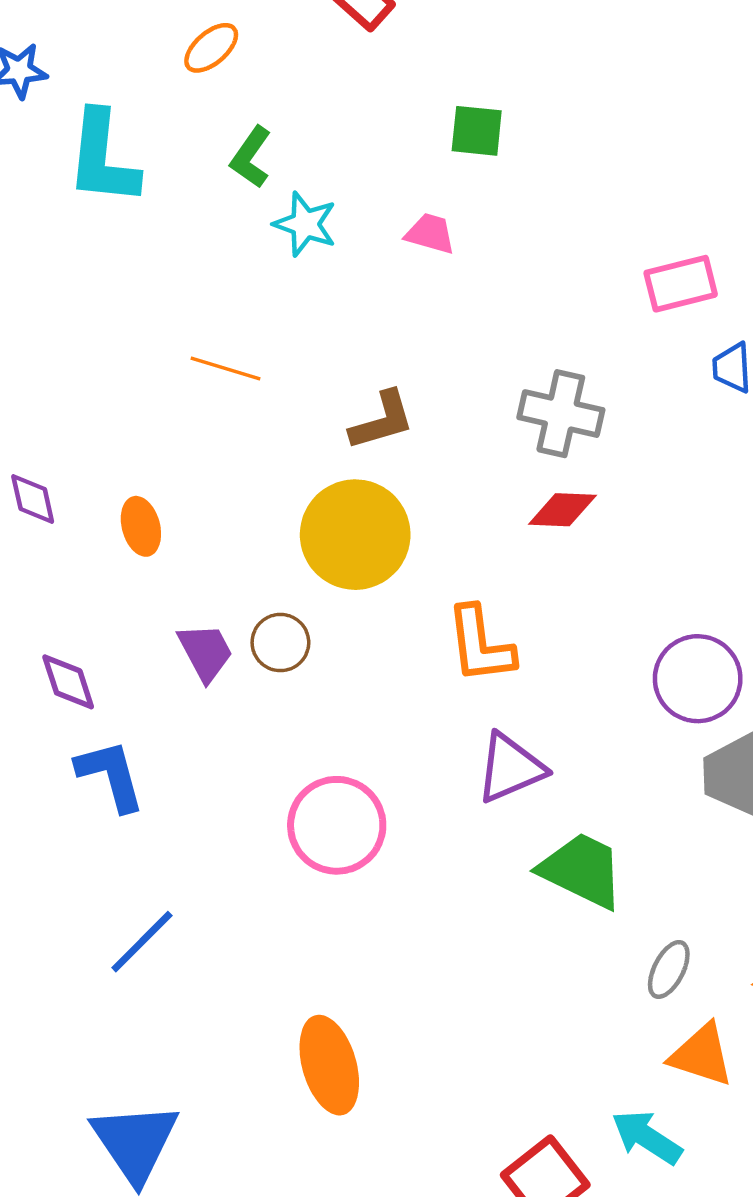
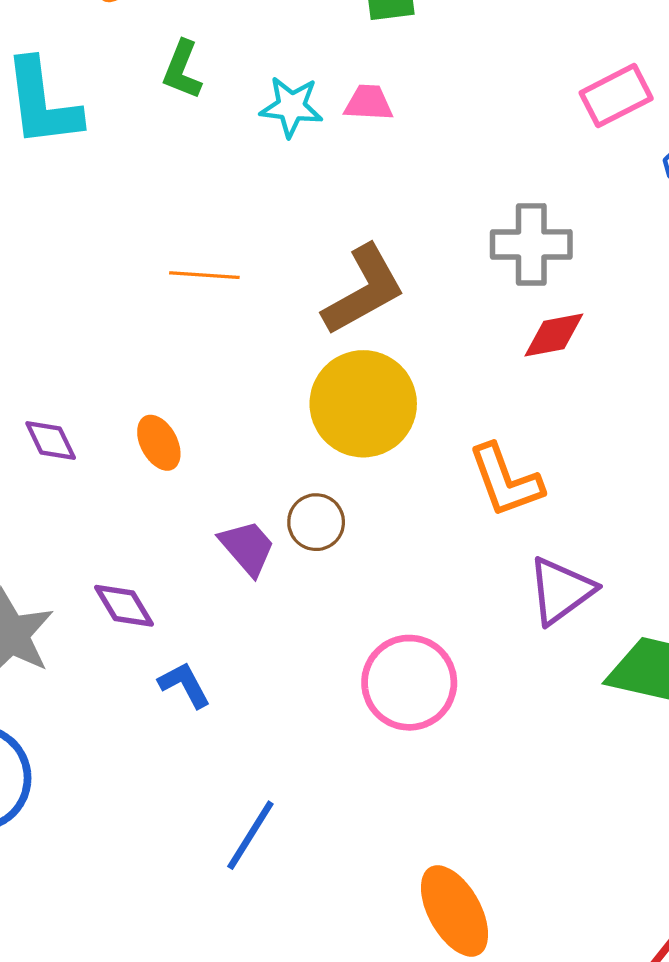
cyan star: (305, 224) -> (291, 107), moved
brown L-shape: (382, 421) -> (364, 290), size x1.4
blue L-shape: (111, 775) -> (184, 685), size x0.7

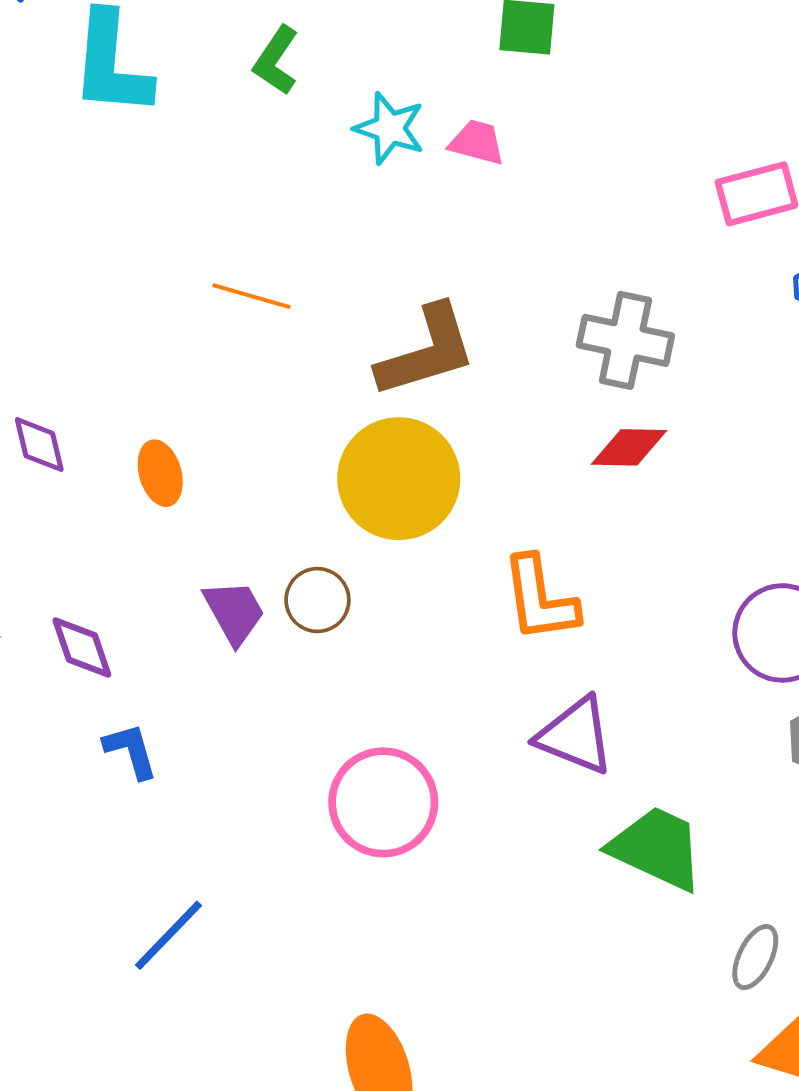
purple triangle: (561, 591) -> (575, 736), turned 46

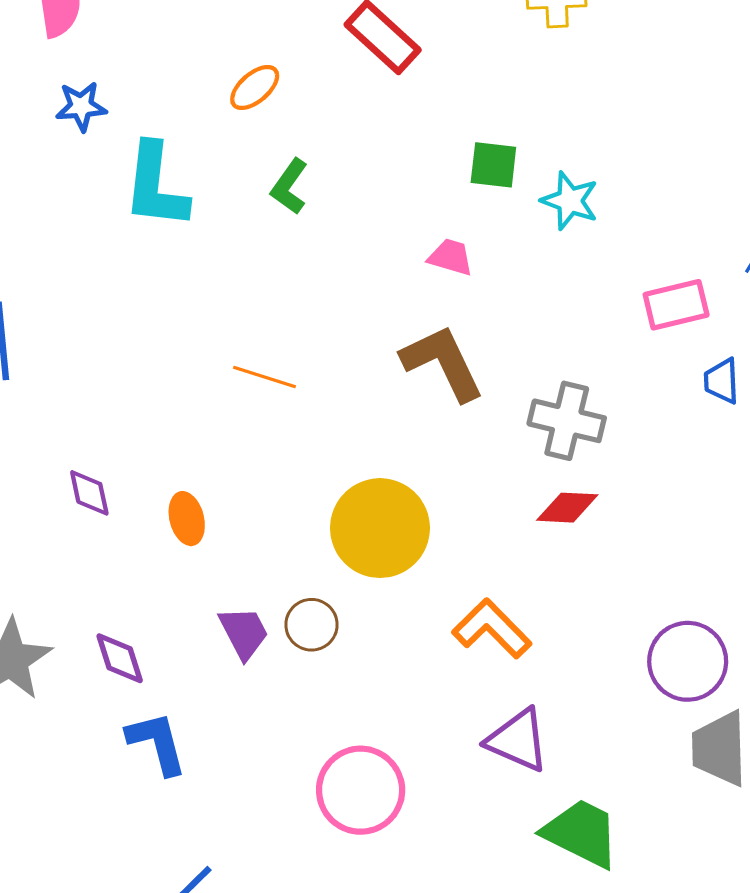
cyan star: (390, 128) -> (570, 201), moved
brown L-shape: (427, 351) -> (443, 363), moved, turned -100
orange L-shape: (540, 599) -> (492, 629), turned 142
blue L-shape: (131, 751) -> (157, 743), size x1.4

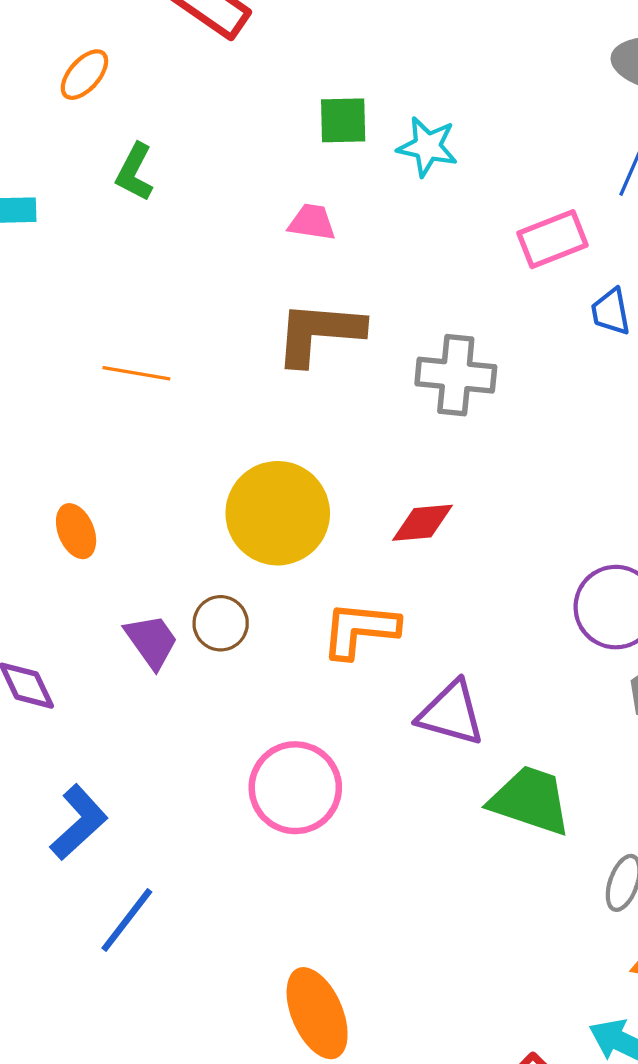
brown L-shape: (443, 363) -> (319, 333), turned -52
red diamond: (567, 508) -> (422, 523), moved
orange L-shape: (492, 629) -> (360, 630), moved, turned -32
blue L-shape: (157, 743) -> (79, 822), moved, turned 70

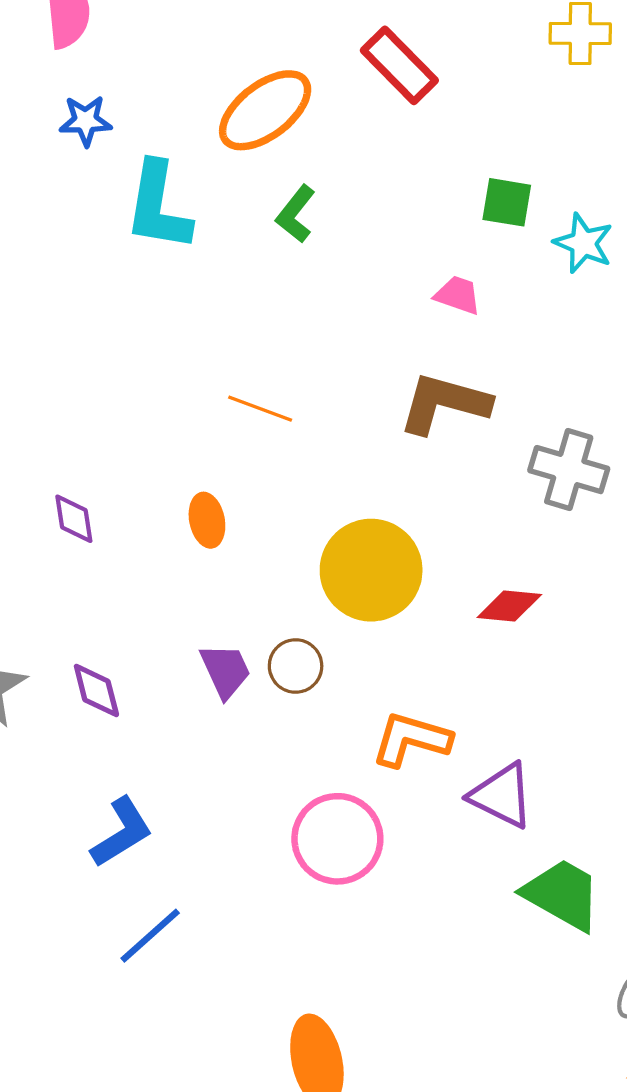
orange ellipse: (84, 75) -> (265, 110), size x1.8
orange ellipse: (76, 531) -> (207, 520), moved
orange L-shape: (360, 630) -> (411, 739), moved

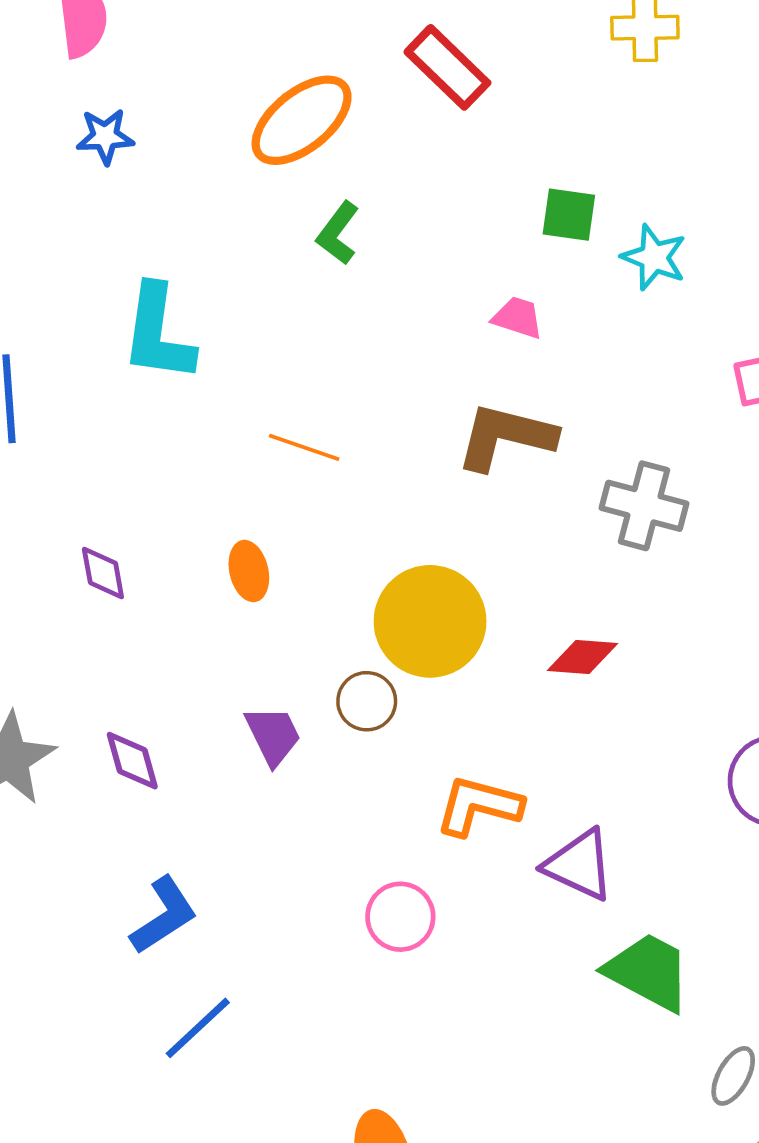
cyan L-shape: (158, 206) -> (158, 333), moved
brown circle: (296, 666) -> (367, 701), moved
pink circle: (337, 839) -> (400, 917), size x0.7

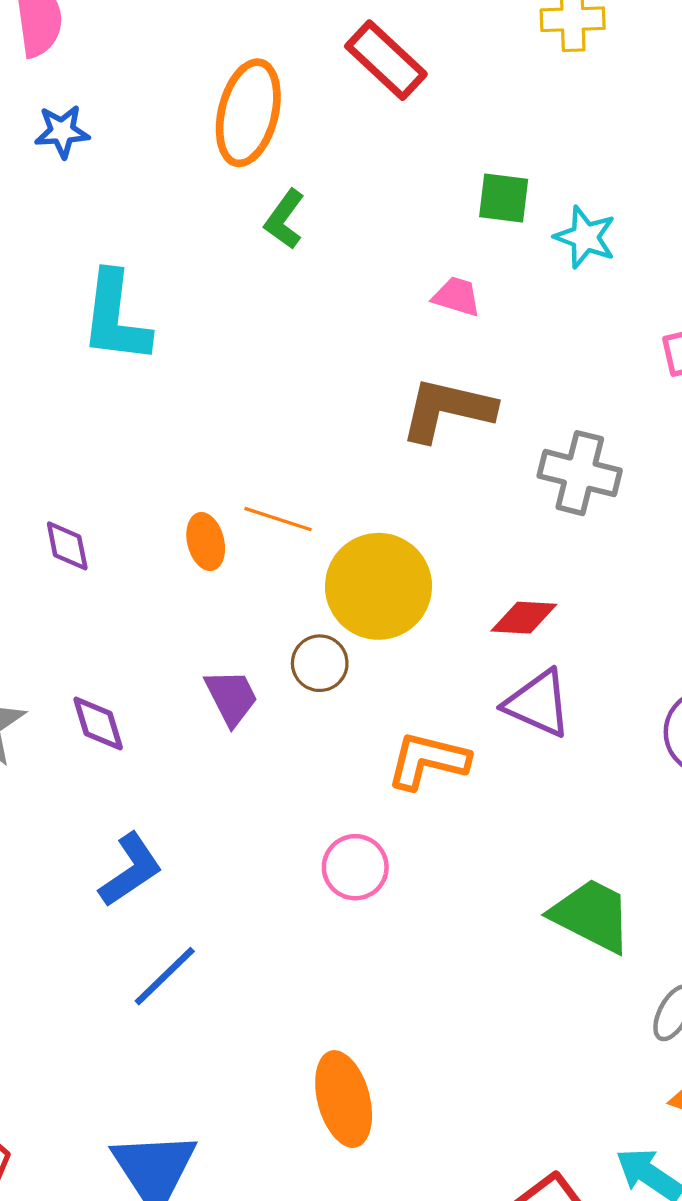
orange ellipse: (302, 120) -> (248, 113), turned -36
orange line: (304, 447) -> (278, 519), moved
purple triangle: (579, 865) -> (538, 703), moved

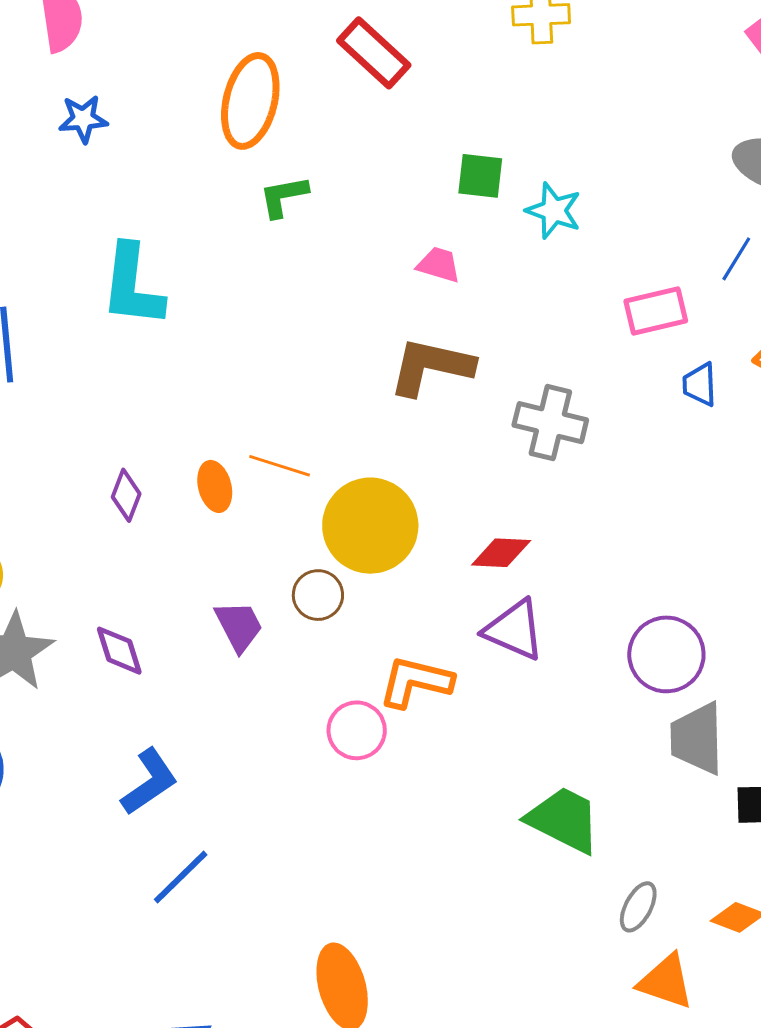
green L-shape: (285, 219) -> (284, 196), turned 44
purple diamond: (67, 546) -> (126, 495), moved, turned 33
pink circle: (355, 867) -> (357, 730), moved

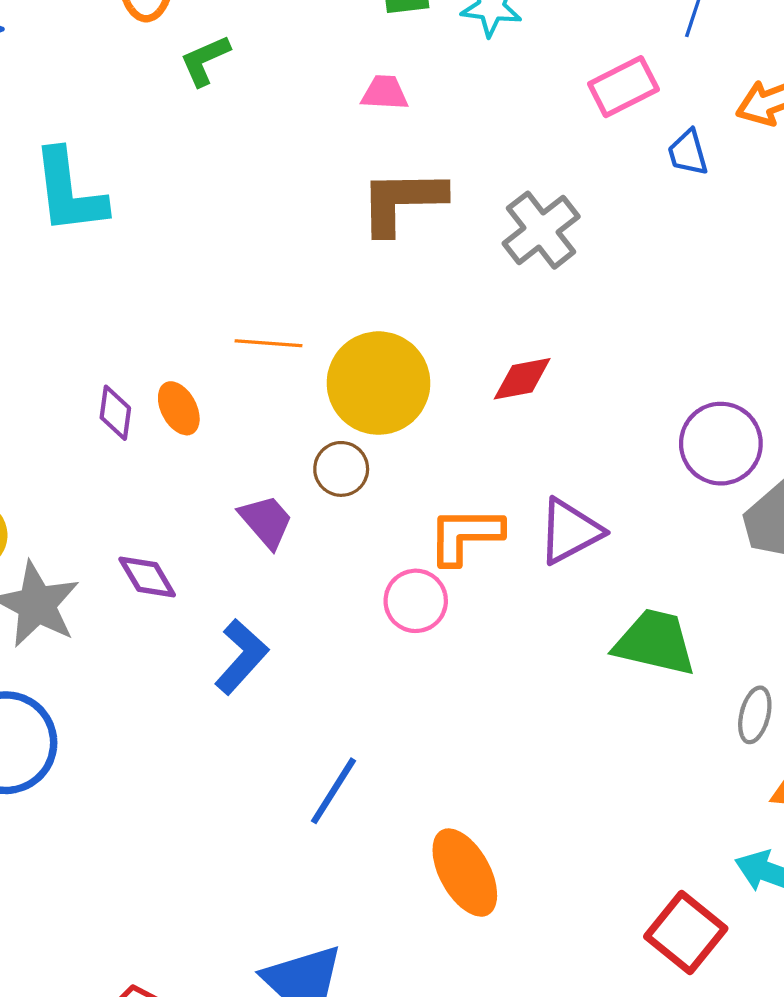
gray cross: (550, 423) -> (541, 230), turned -38
orange ellipse: (215, 486) -> (179, 408), moved
purple triangle: (514, 630) -> (570, 531), moved, turned -38
blue L-shape: (149, 782) -> (241, 657), moved
blue line: (181, 877) -> (334, 791), moved

